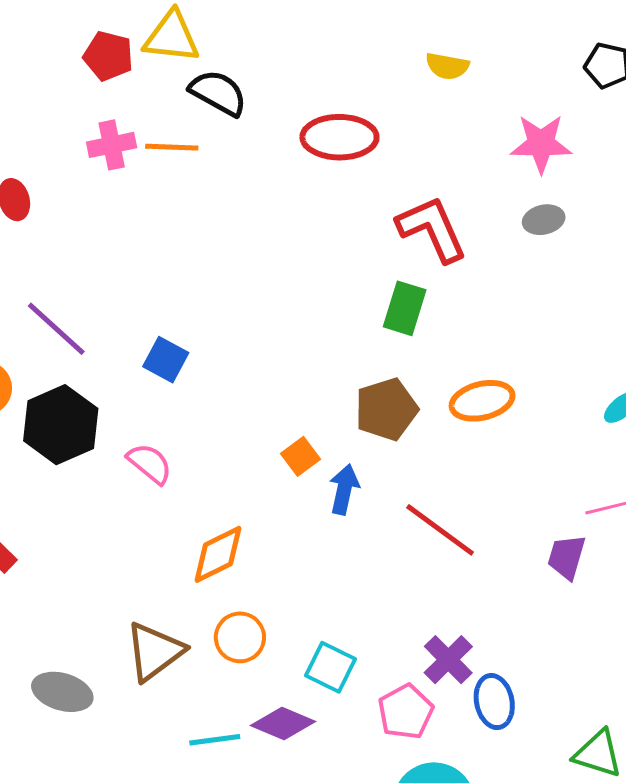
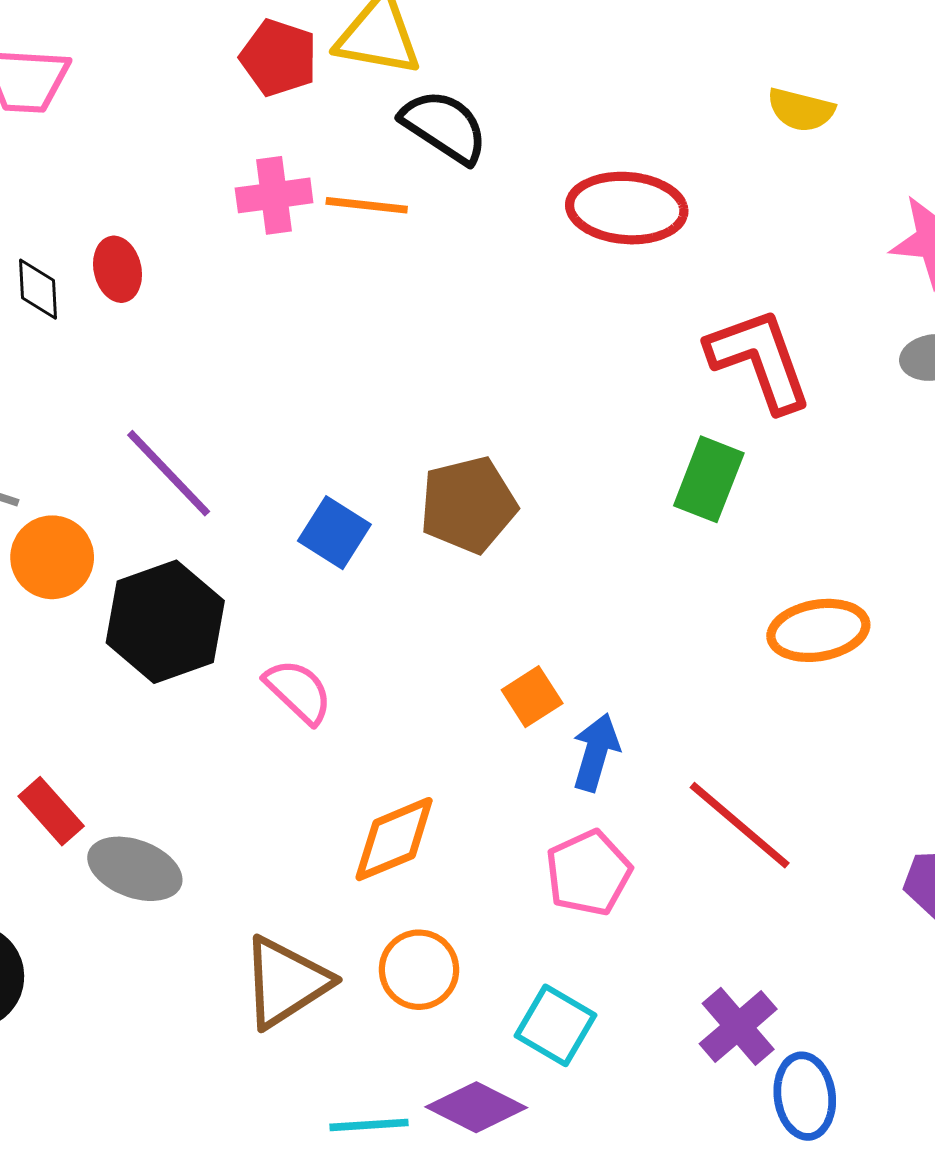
brown pentagon: (386, 409) -> (468, 505), moved
gray ellipse: (62, 692) -> (135, 869), moved
pink pentagon: (406, 712) -> (588, 873), moved

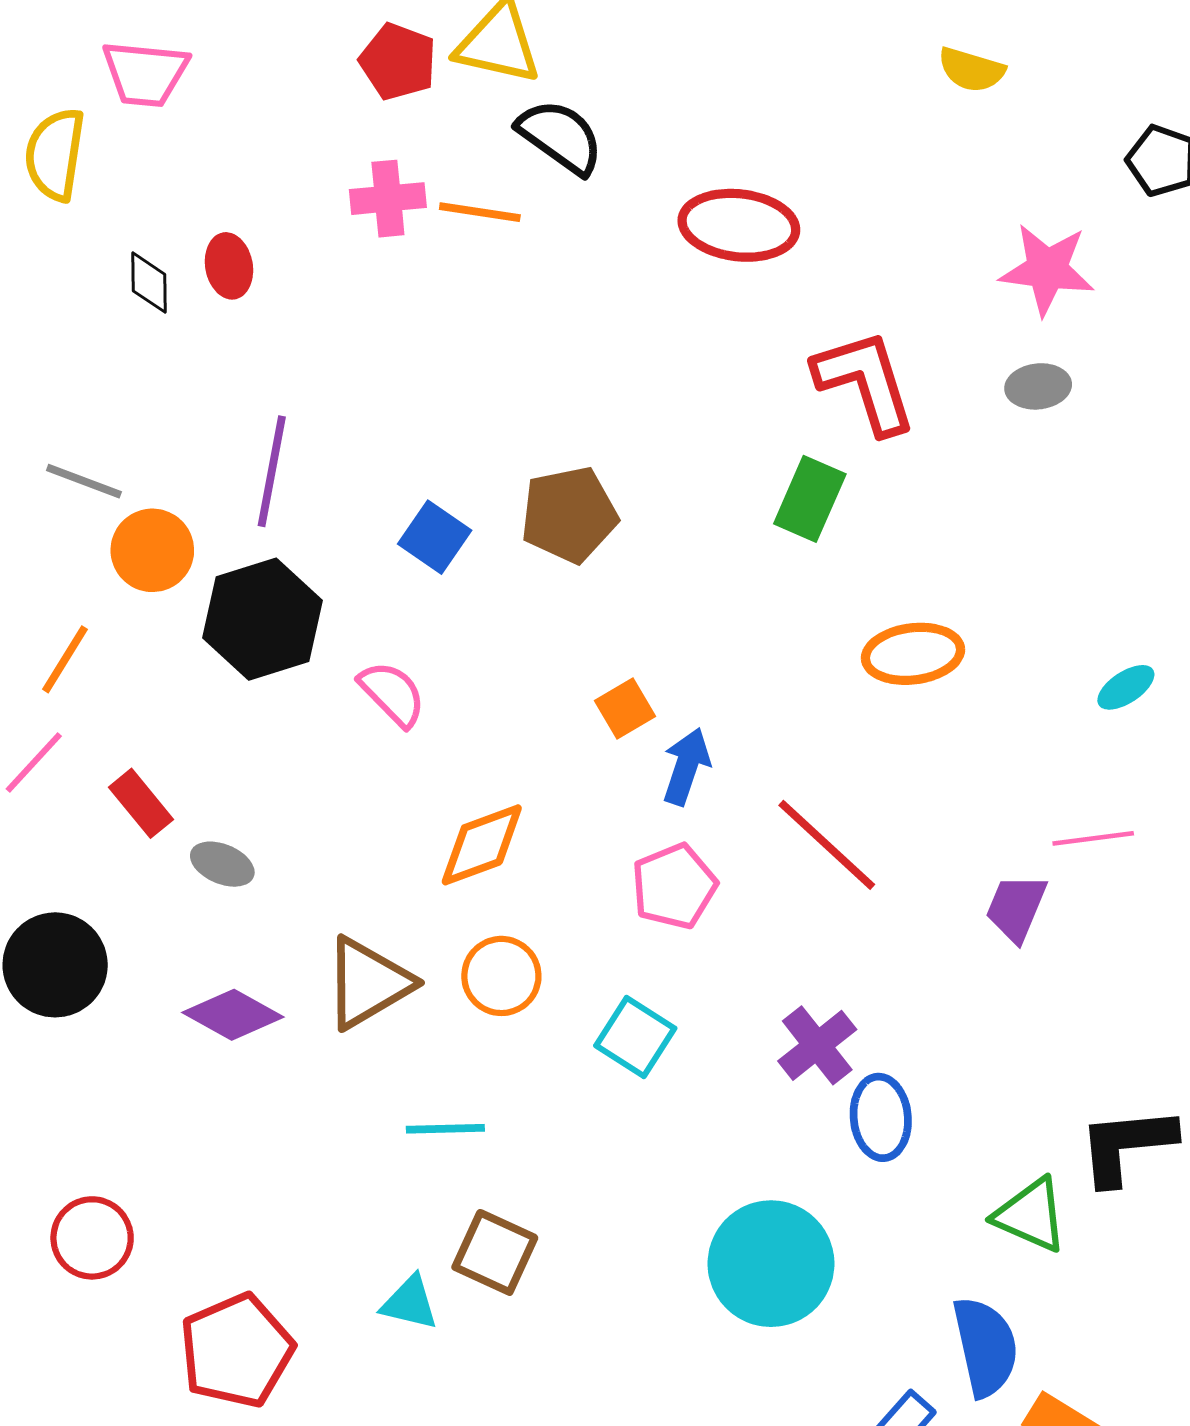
yellow semicircle: (801, 110) -> (971, 70), moved
purple line: (169, 473) -> (272, 471), turned 52
gray ellipse: (135, 869) -> (222, 864), size x0.7
purple diamond: (476, 1107) -> (233, 1015), moved

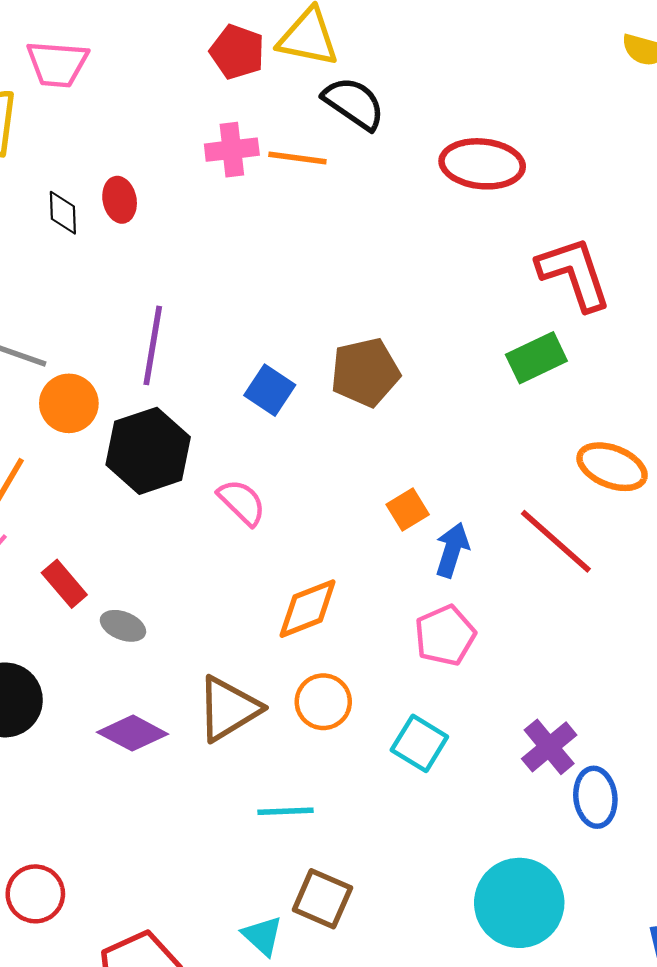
green rectangle: (810, 499) -> (536, 358), turned 42
orange ellipse: (913, 654) -> (612, 467), turned 30
red line: (827, 845) -> (556, 541), moved
cyan triangle: (410, 1303) -> (262, 936), turned 30

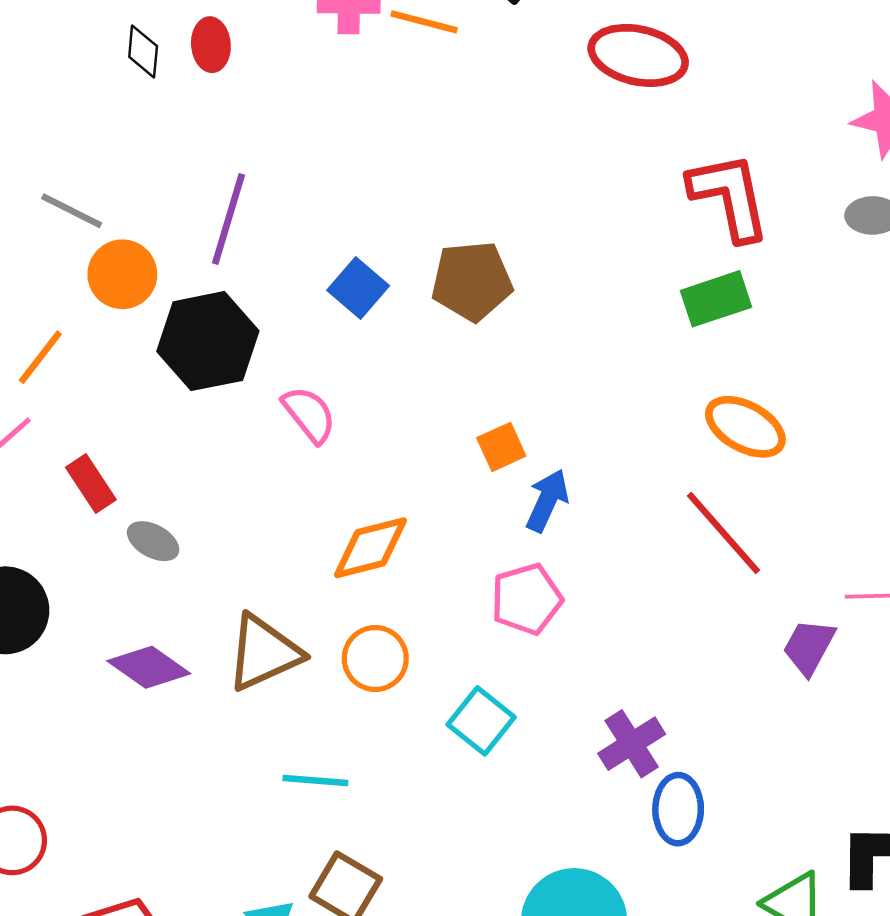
green rectangle: (536, 358) -> (716, 299), moved
red line: (556, 541) -> (724, 533), moved

